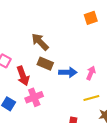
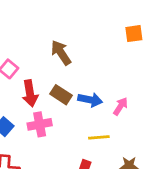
brown rectangle: (45, 64) -> (61, 95), moved
yellow line: (91, 98) -> (99, 137), moved

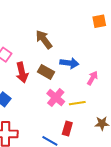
blue arrow: (90, 100) -> (69, 63), moved
pink cross: (40, 124) -> (56, 98), moved, turned -36

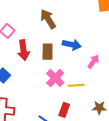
brown rectangle: (46, 72) -> (48, 52), turned 56

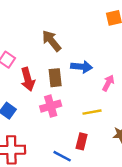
pink cross: (55, 78) -> (51, 106), moved, turned 36

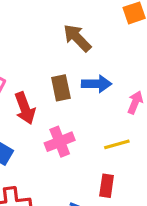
brown arrow: (52, 41) -> (77, 38), moved
brown rectangle: (55, 78) -> (61, 88), moved

